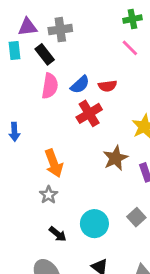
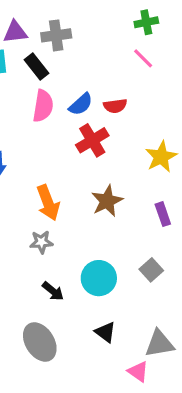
brown star: (115, 158) -> (107, 201), moved
gray star: (49, 195) -> (41, 242), turned 30

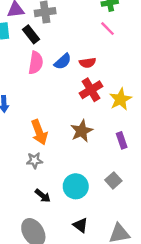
red cross: (92, 140) -> (91, 90), moved

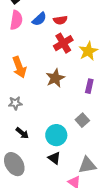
orange arrow: (39, 132) -> (19, 67), moved
purple rectangle: (122, 140) -> (89, 86), turned 32
cyan circle: (76, 186) -> (56, 135), moved

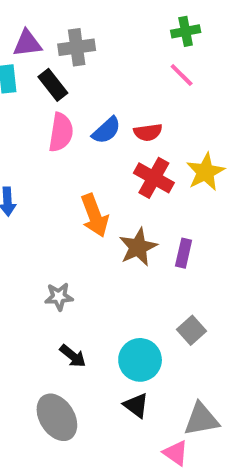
red cross: (63, 43) -> (154, 178), turned -30
yellow star: (88, 51) -> (205, 172), moved
orange arrow: (19, 67) -> (95, 215), moved
purple rectangle: (89, 86) -> (184, 253), moved

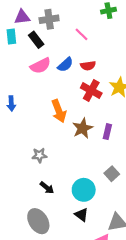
pink line: (182, 75) -> (81, 34), moved
pink semicircle: (61, 132) -> (40, 66), turned 54

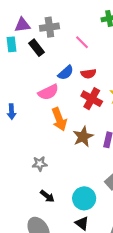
pink semicircle: (40, 66) -> (48, 92), moved

